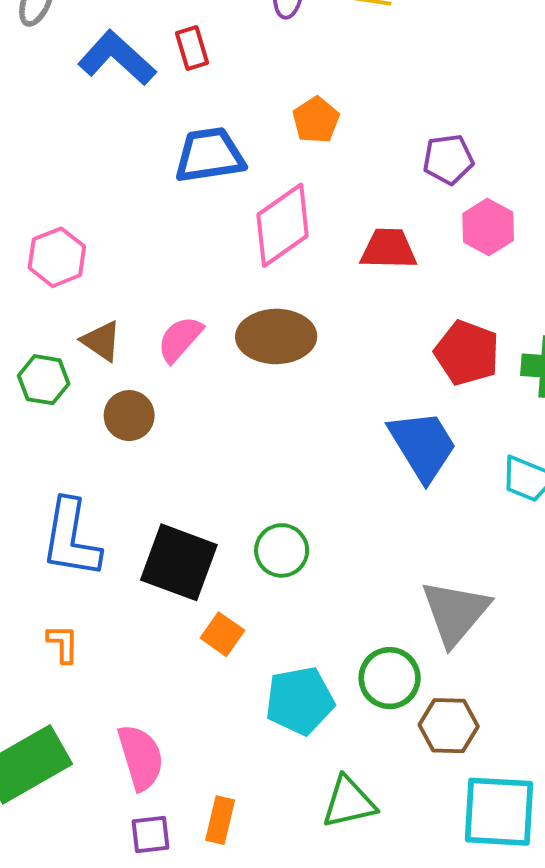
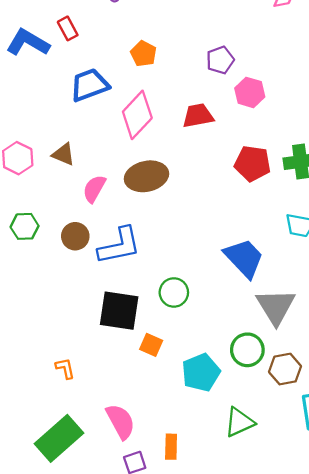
brown triangle: (101, 341) -> (63, 154), moved
blue trapezoid: (423, 445) -> (244, 258), moved
blue L-shape: (71, 539) -> (119, 246), moved, turned -99

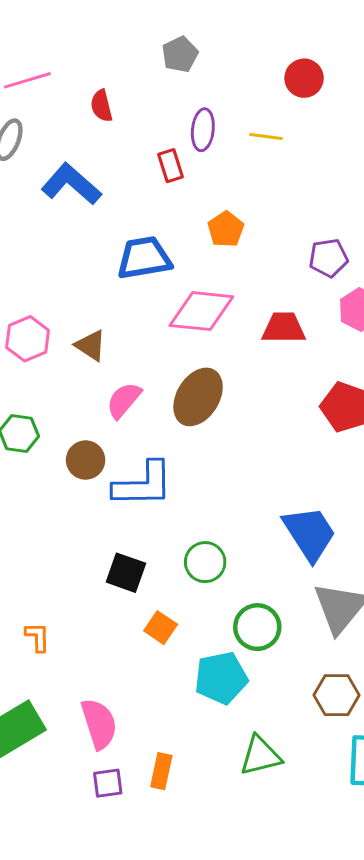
red rectangle: (68, 28) -> (171, 166), moved
pink diamond: (137, 115) -> (201, 311), turned 42
brown ellipse: (146, 176) -> (198, 397), turned -57
black square: (119, 311) -> (126, 573), size x0.7
green circle: (247, 350) -> (257, 627), moved

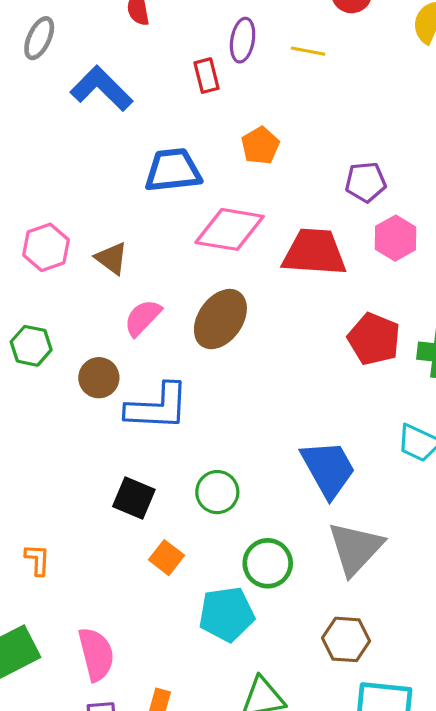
red trapezoid: (284, 328) -> (314, 252), size x1.4

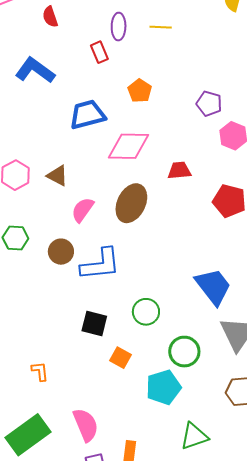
purple pentagon: (366, 182) -> (209, 104), turned 30
red trapezoid: (314, 252) -> (179, 171), moved, size x0.6

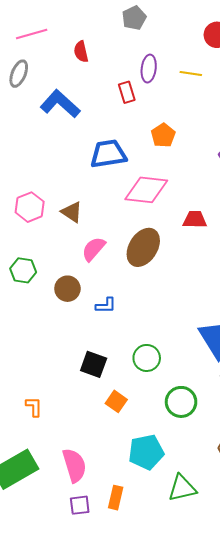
blue L-shape: (100, 264) -> (106, 306), size x0.5
cyan pentagon: (163, 387) -> (146, 452), moved

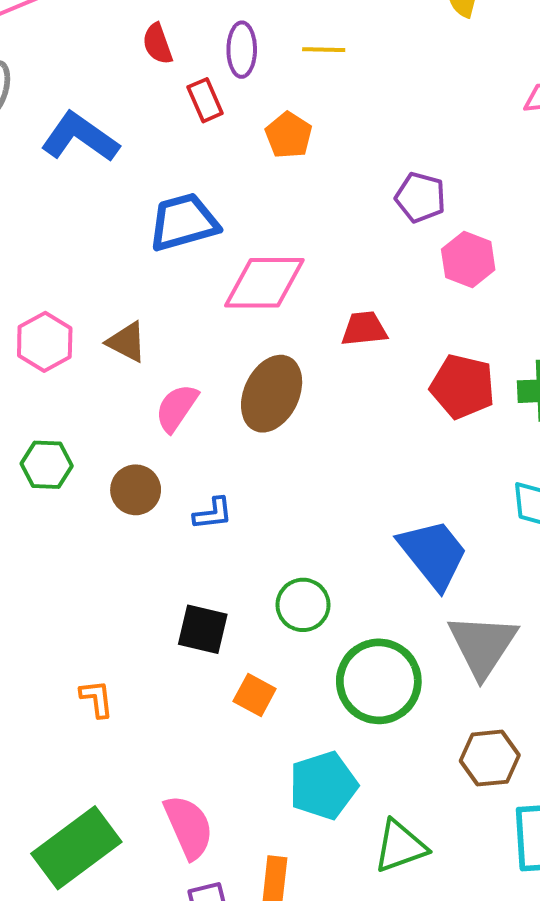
red semicircle: (81, 52) -> (157, 44), moved
orange pentagon: (163, 135) -> (289, 135), moved
green circle: (181, 402) -> (379, 681), size x1.4
orange L-shape: (34, 407) -> (97, 699), moved

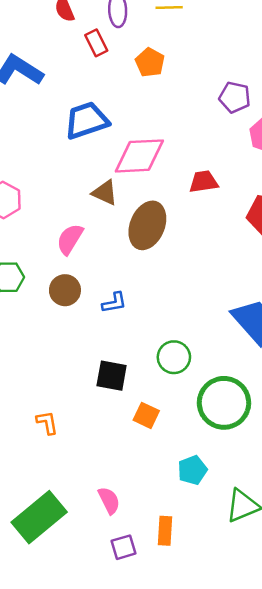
brown triangle: (127, 342) -> (105, 193), moved
pink semicircle: (177, 408) -> (70, 239), moved
cyan pentagon: (323, 785) -> (192, 470), size x0.7
pink semicircle: (189, 827) -> (109, 500), size x0.7

